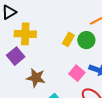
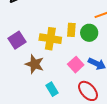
yellow cross: (25, 34) -> (50, 39), moved
yellow rectangle: (68, 39) -> (71, 30), turned -32

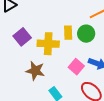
purple square: (17, 40) -> (22, 37), moved

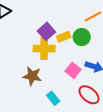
yellow rectangle: (68, 33) -> (64, 37), turned 72
purple square: (22, 37) -> (46, 31), moved

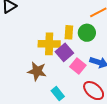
purple square: (46, 31) -> (64, 52), moved
yellow rectangle: (64, 37) -> (69, 32), turned -64

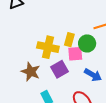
purple square: (64, 52) -> (59, 69), moved
pink square: (78, 66) -> (75, 54), moved, turned 35

